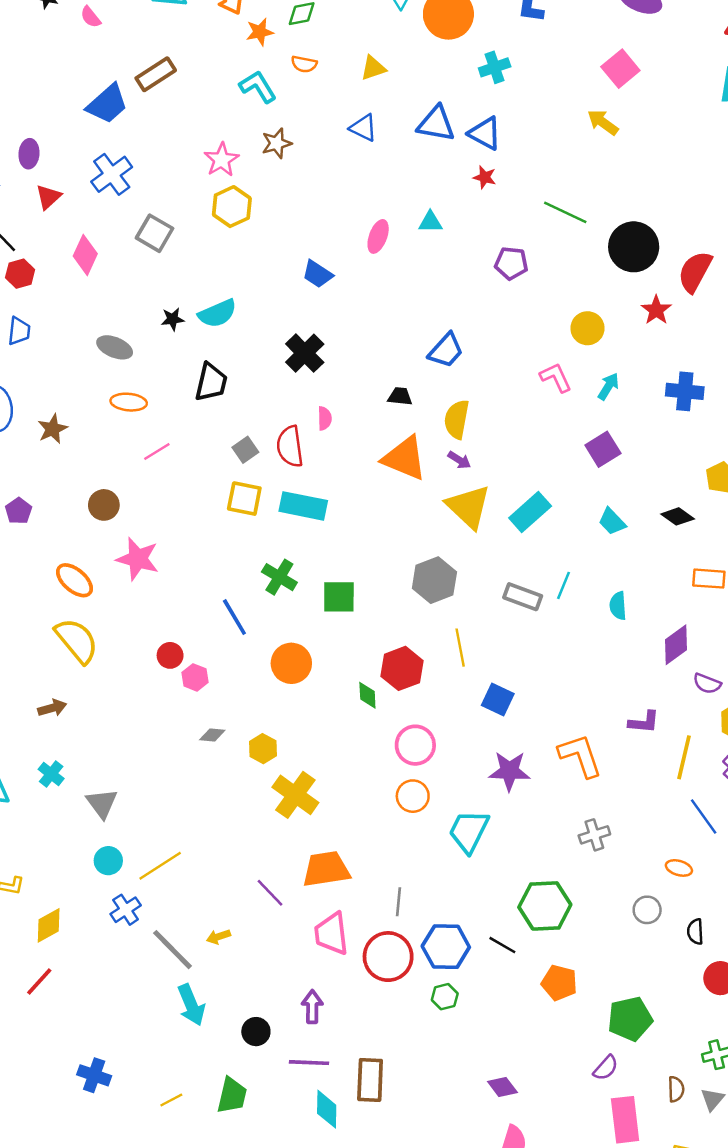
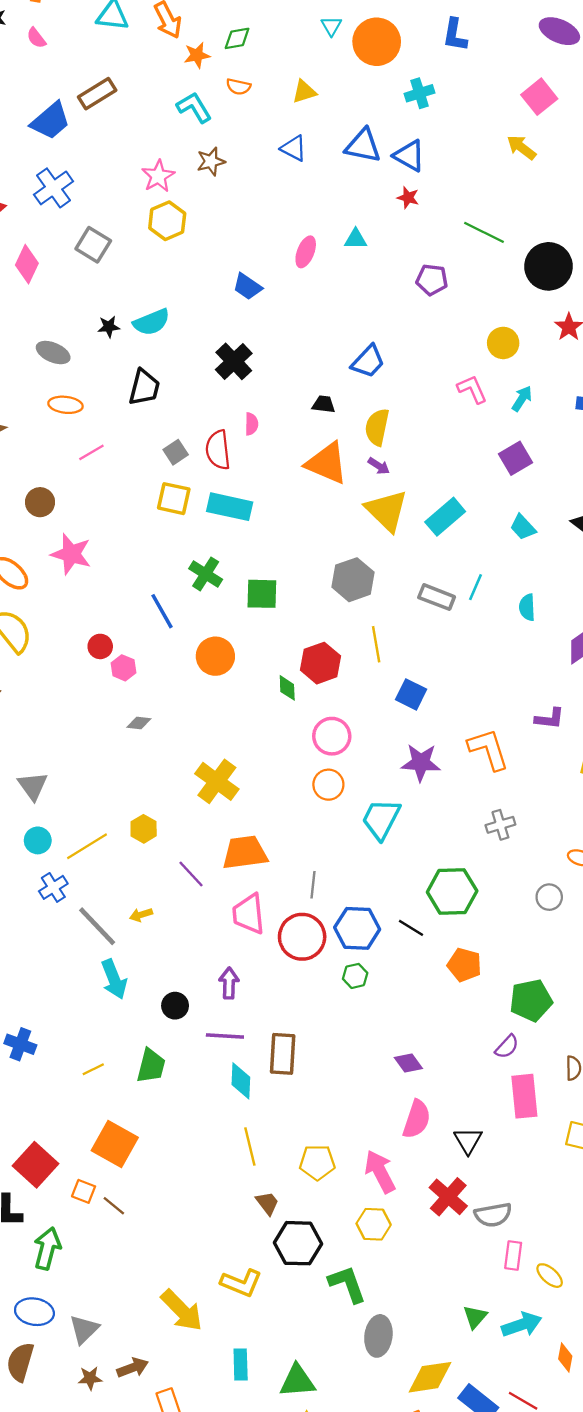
yellow hexagon: (263, 749) -> (144, 829), moved

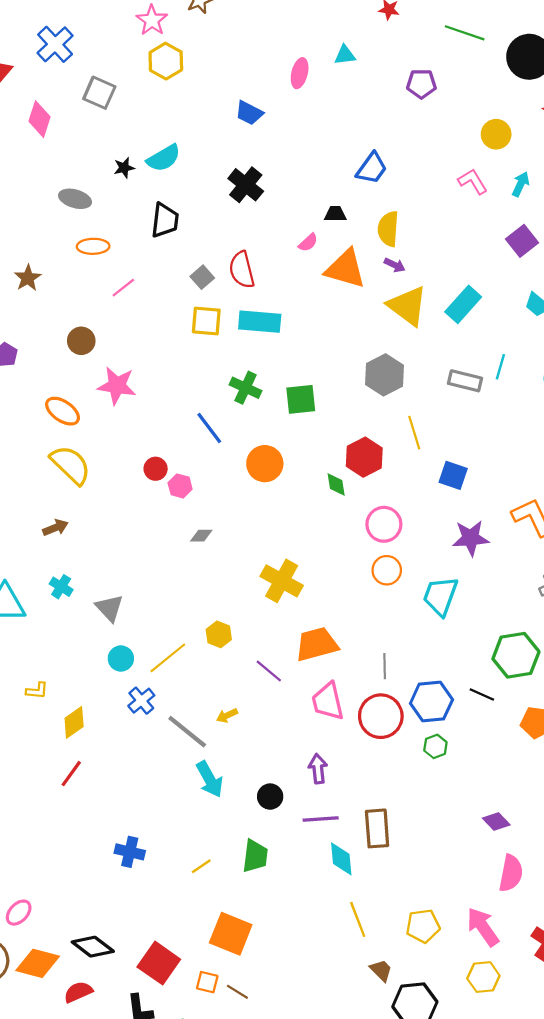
pink semicircle: (251, 424) -> (308, 243), moved, turned 54

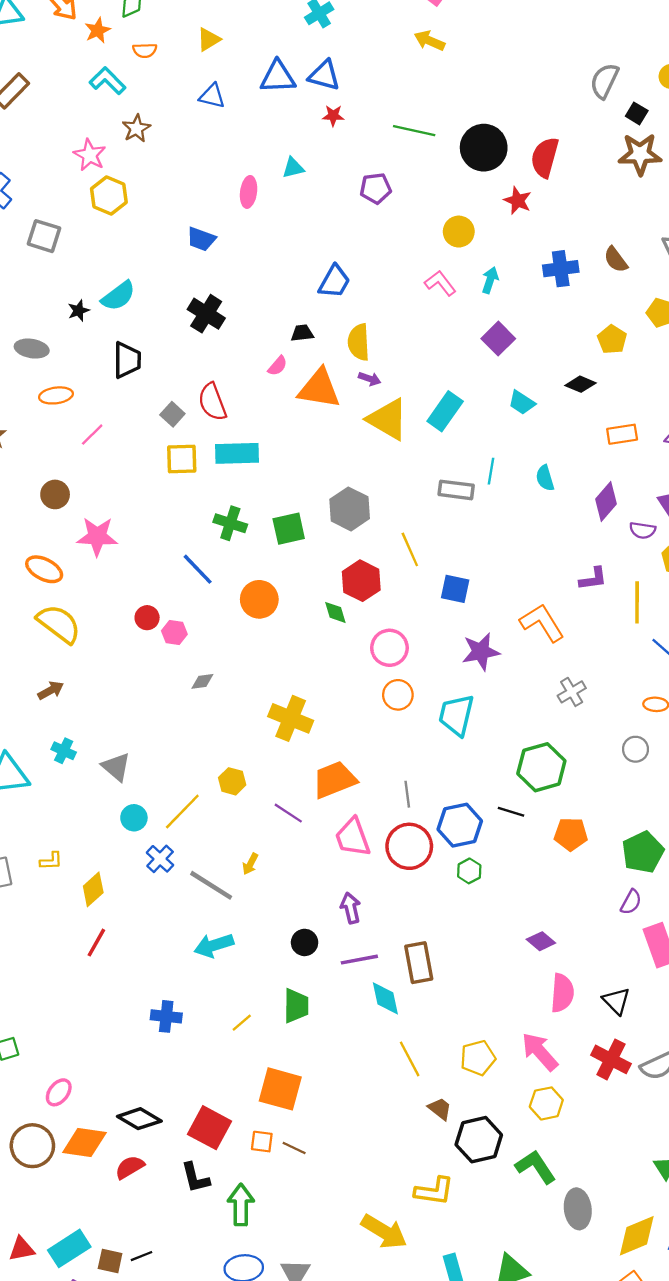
gray hexagon: (384, 375) -> (350, 509), moved
yellow arrow: (227, 715) -> (250, 864), turned -30
cyan arrow: (210, 779) -> (214, 945), moved, turned 108

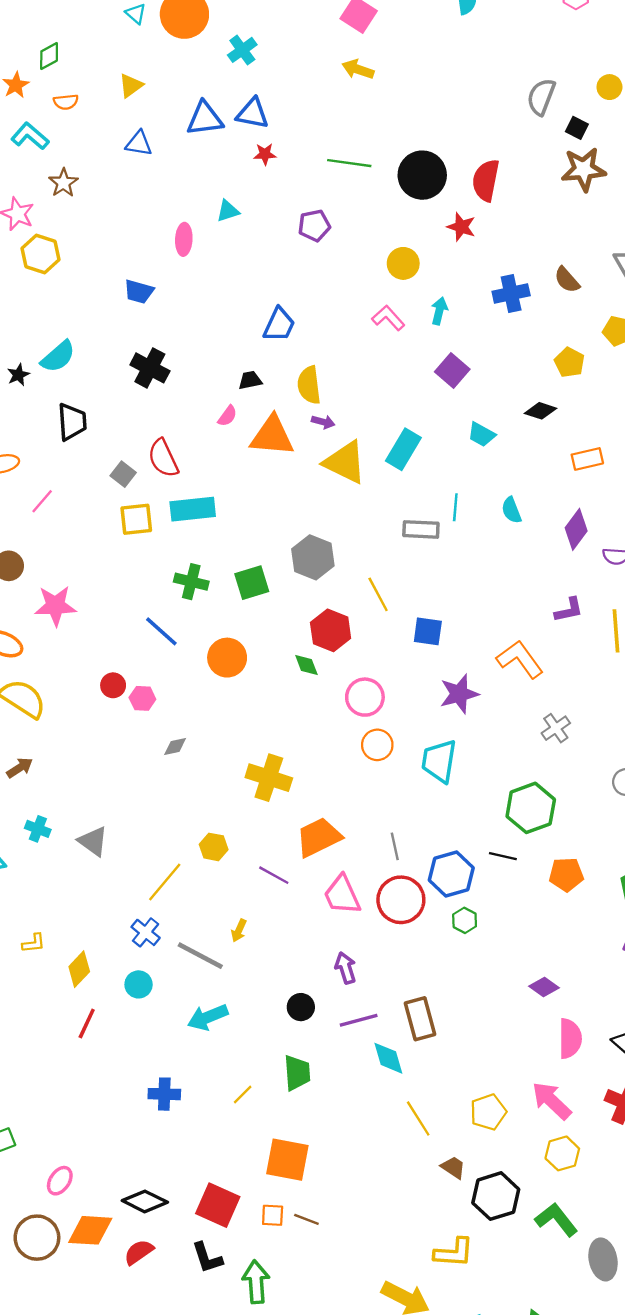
cyan circle: (134, 818) -> (139, 984), moved

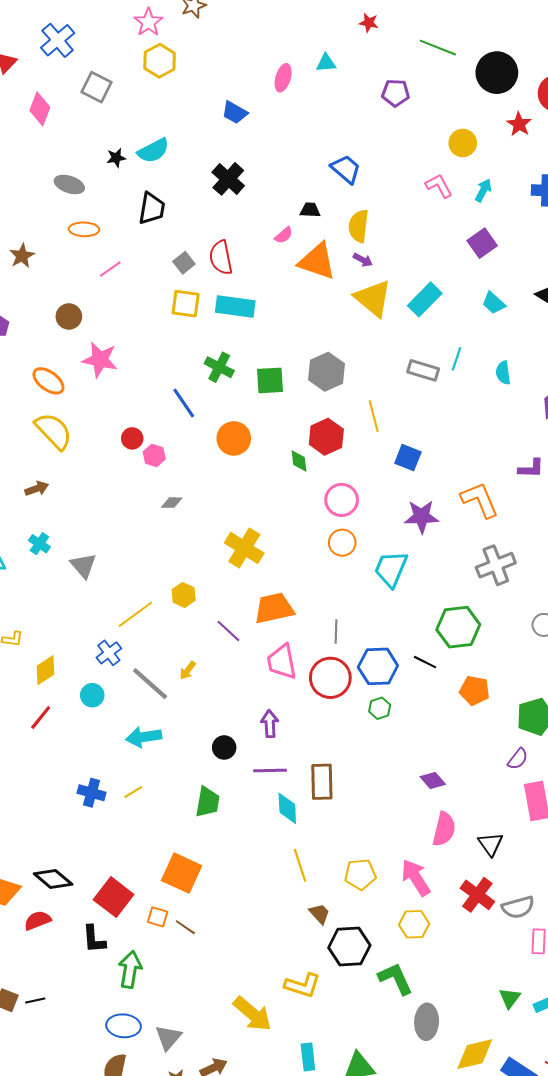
blue trapezoid: (279, 325) -> (346, 169), turned -88
gray cross: (556, 728) -> (496, 565), size x1.5
yellow line: (243, 1095) -> (133, 792), moved

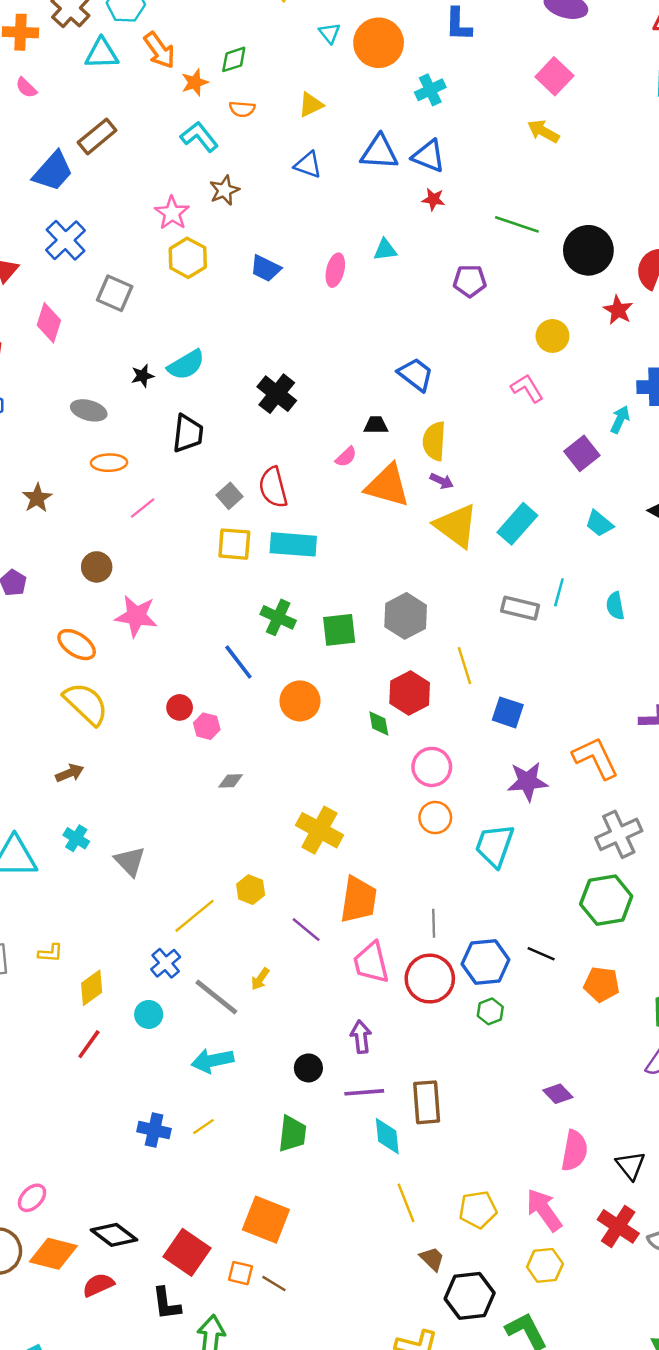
blue trapezoid: (235, 112) -> (266, 268), moved
cyan arrow: (483, 190) -> (620, 420), moved
orange trapezoid: (274, 608) -> (359, 900), turned 114
green hexagon: (458, 627) -> (606, 900), moved

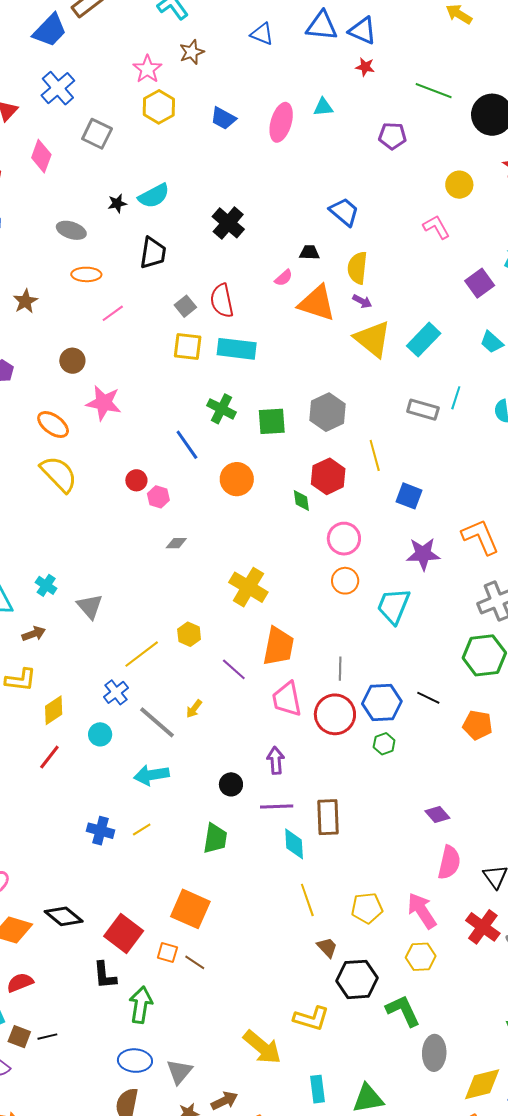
pink ellipse: (335, 270) -> (281, 122), size x1.4
brown arrow: (70, 773) -> (34, 634), moved
yellow L-shape: (50, 953) -> (21, 680), size x1.5
red semicircle: (98, 1285) -> (20, 983), moved

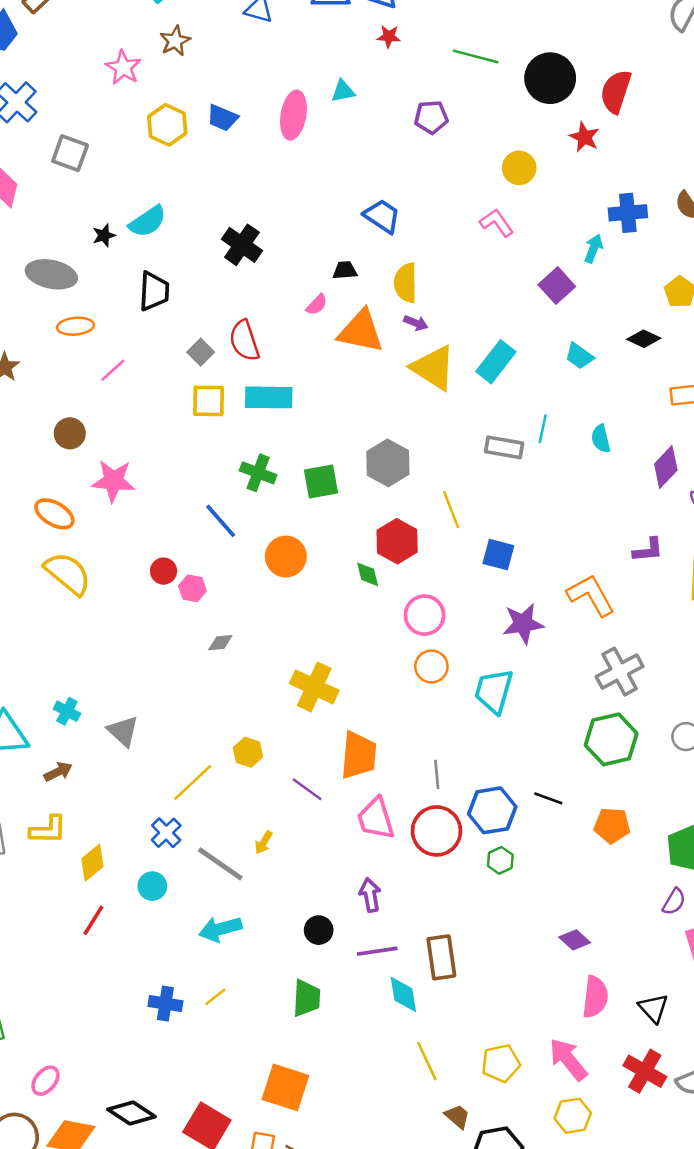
yellow hexagon: (159, 107) -> (167, 125), moved
gray ellipse: (71, 230) -> (51, 274), size x1.4

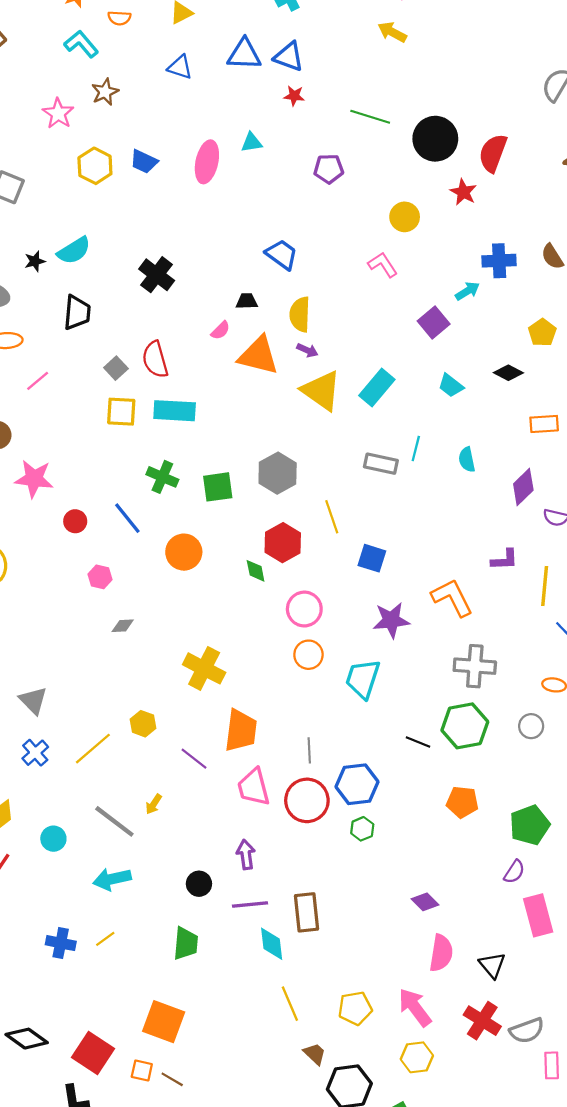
cyan arrow: (594, 249) -> (467, 291), turned 35
red circle: (164, 571) -> (75, 521), moved
gray cross: (620, 672) -> (475, 666), turned 30
black line: (548, 798) -> (418, 742), moved
blue cross: (166, 833) -> (35, 753), moved

